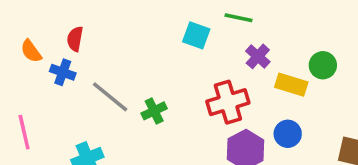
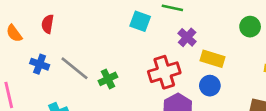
green circle: (323, 65) -> (250, 27), moved
blue cross: (63, 72) -> (40, 64), moved
blue circle: (288, 134) -> (210, 86), moved

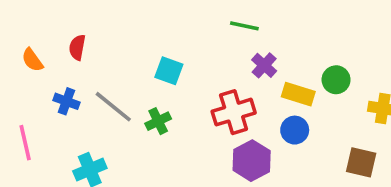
cyan square: (140, 21) -> (169, 71), moved
green circle: (250, 27) -> (336, 80), moved

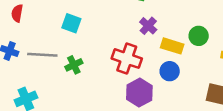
cyan square: (169, 71) -> (71, 23), moved
gray line: (113, 107) -> (42, 55), turned -36
red cross: (234, 112) -> (127, 59), turned 36

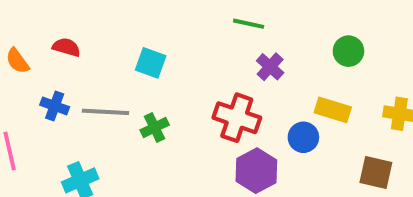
red semicircle: (17, 13) -> (66, 47), turned 96
green circle: (199, 36) -> (348, 51), moved
yellow rectangle: (172, 46) -> (333, 110), moved

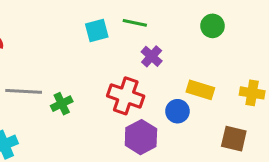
green circle: (348, 51) -> (212, 26), moved
cyan square: (151, 63) -> (97, 30), moved, turned -35

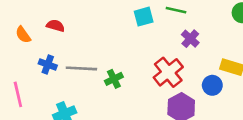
red cross: (126, 96) -> (168, 72), turned 32

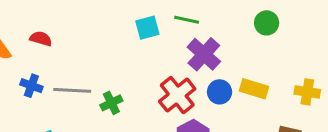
purple cross: (190, 39) -> (204, 54), size x1.5
blue circle: (212, 85) -> (220, 92), moved

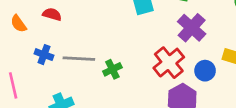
blue circle: (220, 92) -> (205, 71), moved

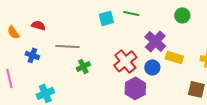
purple cross: (192, 28) -> (155, 41), moved
gray line: (79, 59) -> (67, 46), moved

